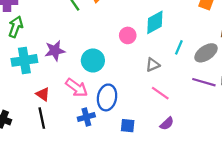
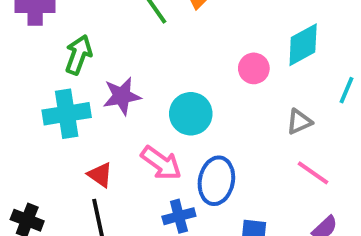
green arrow: (16, 27) -> (78, 55), moved

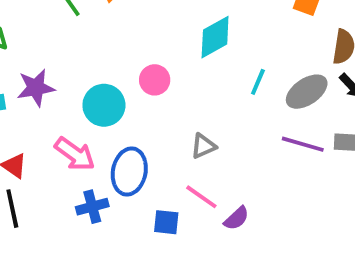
pink circle: (254, 68) -> (155, 80), moved
gray triangle: (299, 122) -> (203, 146), moved
pink line: (313, 173) -> (201, 197), moved

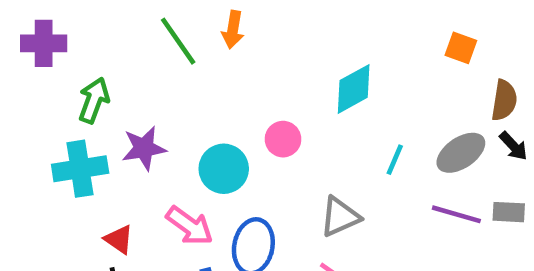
cyan line: (258, 82) -> (395, 160), moved
gray triangle: (203, 146) -> (340, 217), size x1.4

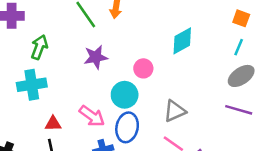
purple star: (144, 148) -> (96, 57), moved
cyan line: (395, 160) -> (239, 47), moved
cyan circle: (224, 169) -> (125, 95), moved
red triangle: (119, 239) -> (53, 124), turned -36

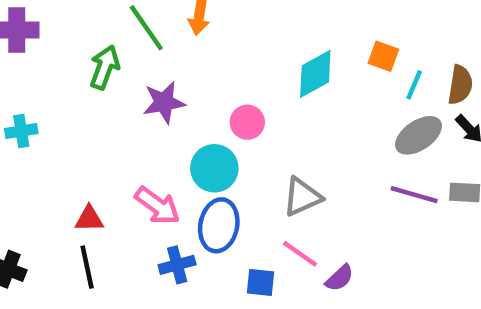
orange square: (241, 18) -> (383, 56), moved
green arrow: (39, 47) -> (105, 67), moved
cyan cross: (32, 85) -> (21, 131), moved, size x0.6

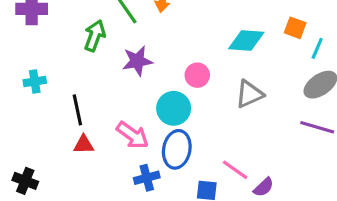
cyan diamond: (315, 74) -> (246, 40), turned 33
gray triangle: (302, 197) -> (249, 94), moved
black line: (87, 267) -> (77, 110), moved

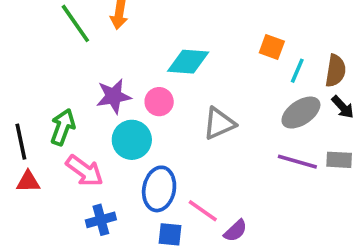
green arrow: (95, 36) -> (63, 127), moved
cyan diamond: (246, 40) -> (188, 62), moved
purple star: (137, 61) -> (114, 96), moved
blue ellipse: (177, 149) -> (159, 189), moved

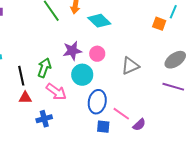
cyan diamond: (188, 62) -> (99, 21), moved, turned 40
cyan line: (297, 71) -> (173, 12), moved
blue cross: (101, 220) -> (44, 119), moved

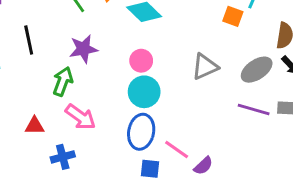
purple star: (72, 51) -> (83, 49), moved
gray triangle: (130, 66) -> (205, 67), moved
cyan circle: (82, 75) -> (144, 92), moved
black line: (21, 76) -> (29, 40), moved

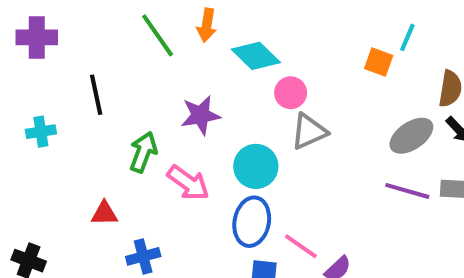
purple star: (83, 49) -> (201, 115), moved
pink circle: (141, 61) -> (291, 93), moved
gray triangle: (205, 67) -> (309, 132), moved
pink arrow: (80, 117) -> (188, 183), moved

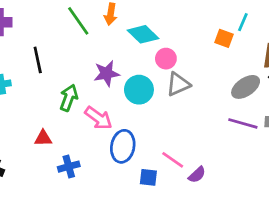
cyan circle: (256, 166) -> (139, 90), moved
blue ellipse: (252, 222) -> (123, 146), moved

